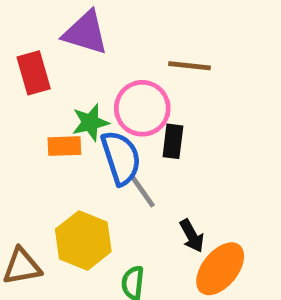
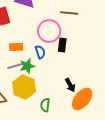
green star: (90, 122) -> (27, 66), moved
blue semicircle: (121, 158) -> (40, 52), size x0.6
gray line: (142, 191) -> (15, 66), moved, turned -70

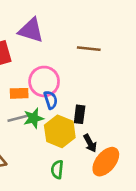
pink circle: (49, 31) -> (44, 81), moved
black rectangle: (62, 45) -> (80, 114), moved
yellow hexagon: (24, 87) -> (60, 131), moved

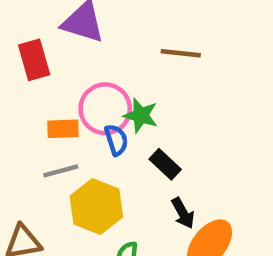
black rectangle: (80, 114) -> (165, 164), turned -54
green star: (34, 118) -> (141, 115), moved, turned 30
yellow hexagon: (60, 131) -> (96, 206), moved

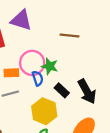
yellow hexagon: (96, 206) -> (44, 111), moved
black arrow: (183, 213) -> (87, 91), moved, size x1.6

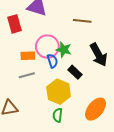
black arrow: (87, 91) -> (99, 55), moved

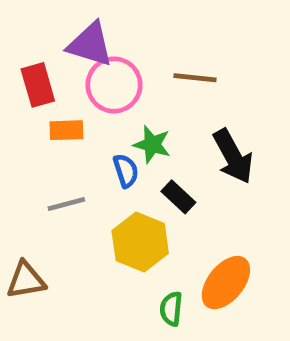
pink circle: (47, 47) -> (114, 85), moved
orange rectangle: (28, 56) -> (66, 130), moved
green semicircle: (58, 115) -> (171, 309), moved

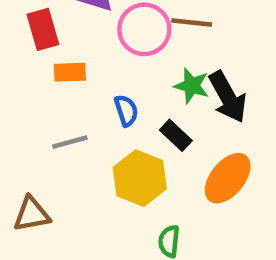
pink circle: (114, 85) -> (144, 29), moved
green star: (152, 144) -> (192, 86), moved
orange ellipse: (226, 283) -> (228, 178), moved

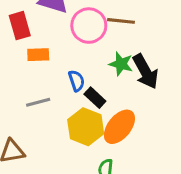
black rectangle: (176, 135) -> (95, 98), moved
orange ellipse: (228, 178) -> (119, 127), moved

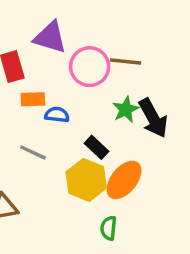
green star: (121, 64) -> (126, 110), turned 30
blue semicircle: (77, 81) -> (57, 115), moved, turned -65
gray line: (38, 102) -> (33, 152), turned 40

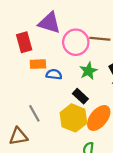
green star: (126, 110) -> (88, 71), moved
gray line: (33, 152) -> (34, 113), moved, turned 36

